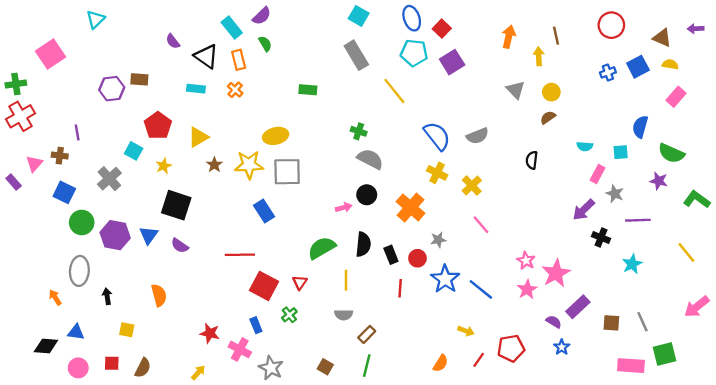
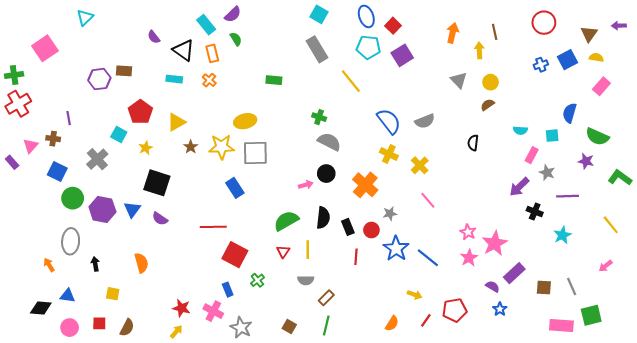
brown triangle: (662, 38) -> (589, 34), turned 42
red triangle: (300, 282) -> (283, 252), moved
pink arrow: (697, 307) -> (606, 266), moved, size x0.6
red star: (210, 333) -> (181, 308), moved

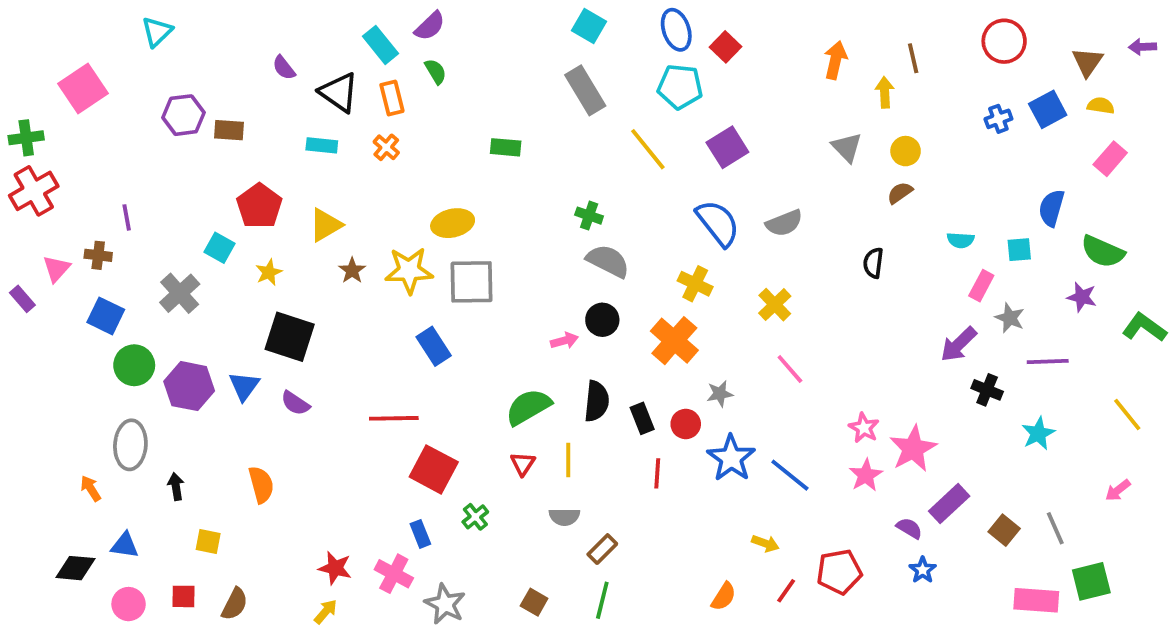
purple square: (402, 55) -> (727, 147), moved
purple hexagon: (99, 79) -> (183, 115), moved
yellow cross: (389, 154) -> (695, 284), moved
brown square: (544, 288) -> (1004, 530), turned 35

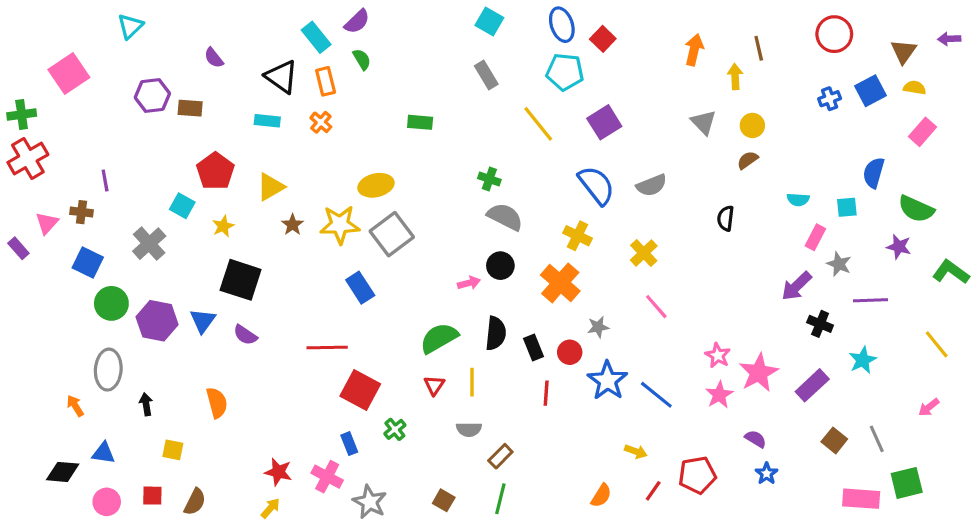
purple semicircle: (284, 68) -> (214, 58), moved
gray rectangle: (585, 90) -> (486, 75), size x0.7
gray square: (472, 282) -> (392, 234), turned -36
purple rectangle: (949, 504) -> (812, 385), moved

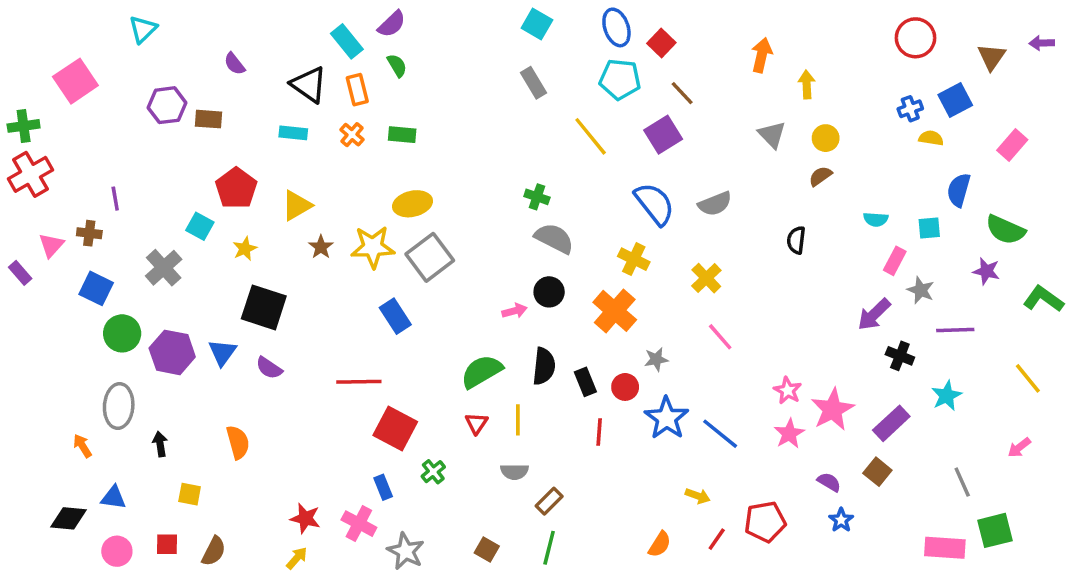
brown line: (759, 48) -> (682, 93), moved, turned -30
yellow semicircle: (915, 88) -> (931, 138), moved
green rectangle: (420, 122) -> (402, 135), moved
brown square: (834, 440) -> (877, 472), moved

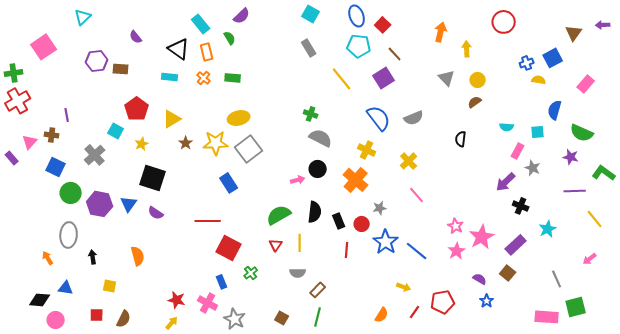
purple semicircle: (392, 24) -> (242, 16), moved
red circle: (915, 38) -> (504, 22), moved
purple line: (955, 330) -> (575, 191), moved
pink circle: (117, 551) -> (56, 320), moved

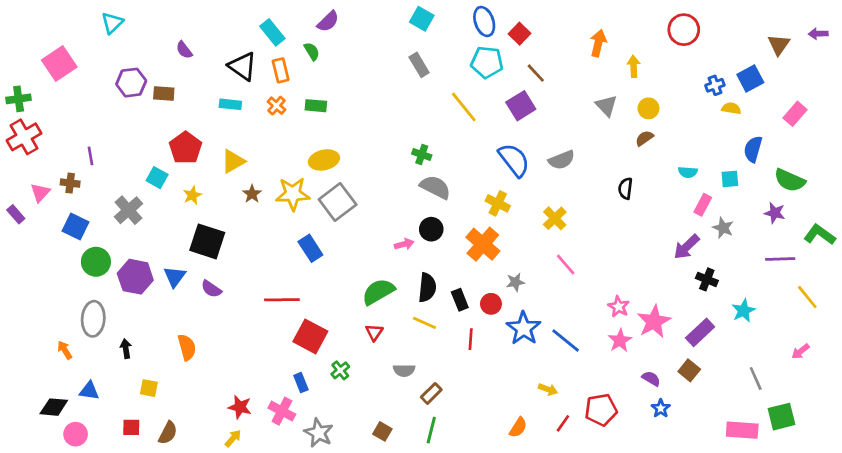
yellow line: (300, 243) -> (424, 323), moved, turned -66

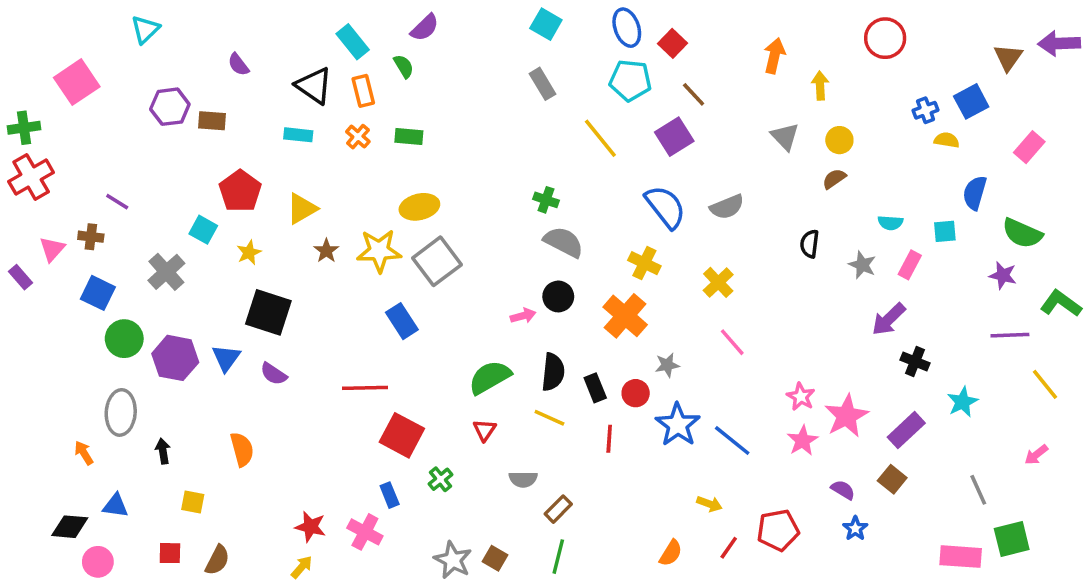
purple arrow: (818, 34) -> (1059, 43), size x1.6
purple line: (90, 156) -> (117, 202), turned -48
gray star: (723, 228) -> (862, 265), moved
gray star: (319, 433) -> (453, 560), moved

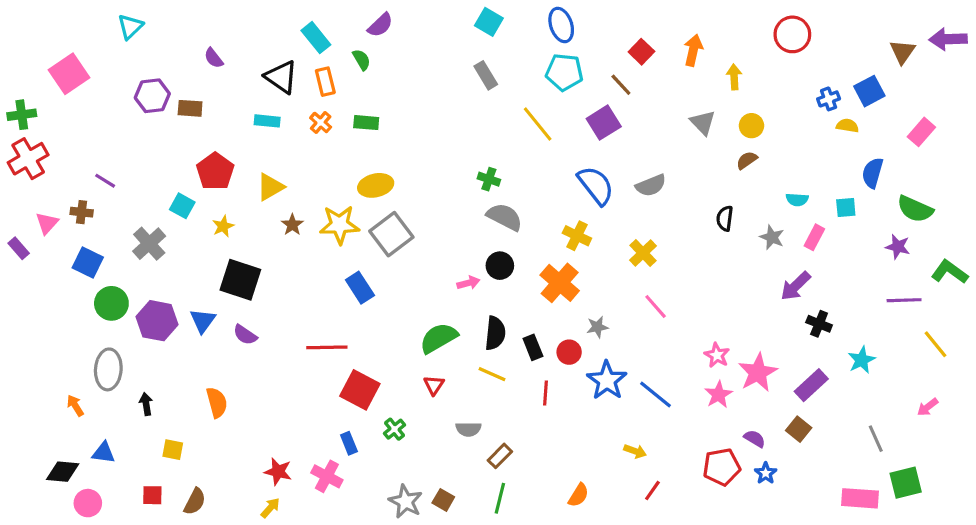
red square: (672, 43) -> (641, 52), moved
red pentagon: (778, 530) -> (722, 467), moved
orange semicircle: (671, 553) -> (579, 495), moved

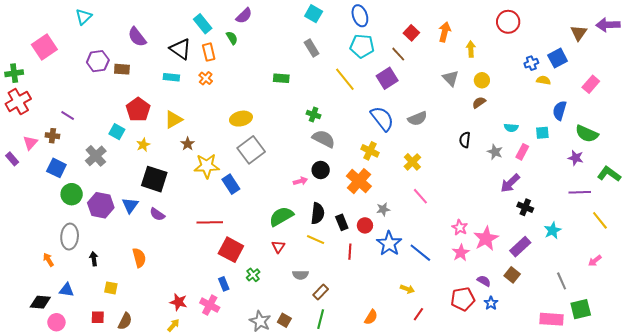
purple semicircle: (214, 58) -> (137, 37), size x1.5
green rectangle: (366, 123) -> (281, 78), moved
yellow star: (339, 225) -> (207, 166), moved

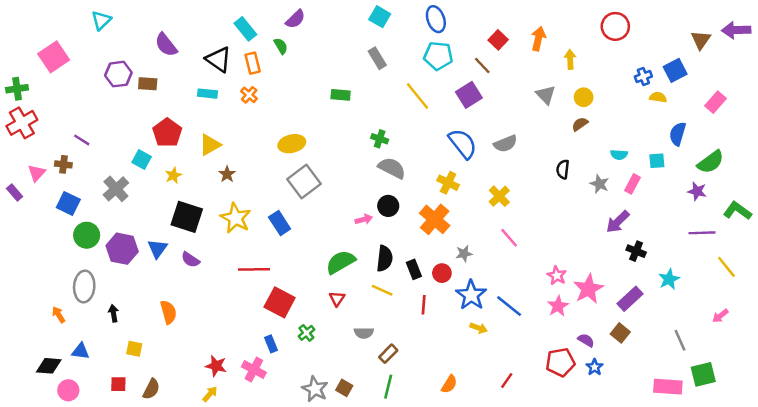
green semicircle: (587, 134) -> (711, 162), turned -60
yellow star: (207, 166) -> (236, 218), moved, turned 30
yellow arrow: (407, 289) -> (479, 328), moved

